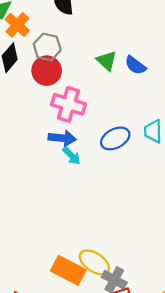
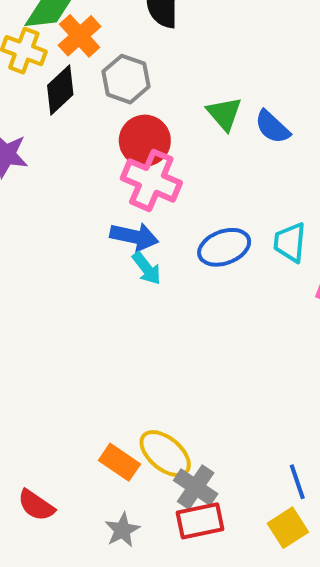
red circle: (47, 71) -> (145, 141), moved
orange rectangle: (68, 270) -> (119, 462), size x0.7

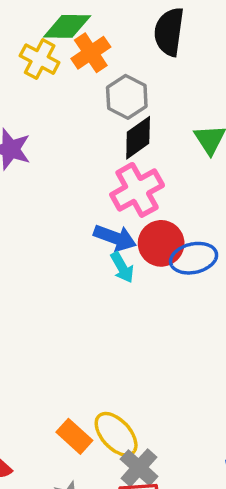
black diamond: (60, 90) -> (138, 138), moved
red circle: (145, 141) -> (161, 243), moved
pink cross: (151, 180) -> (137, 190), turned 30

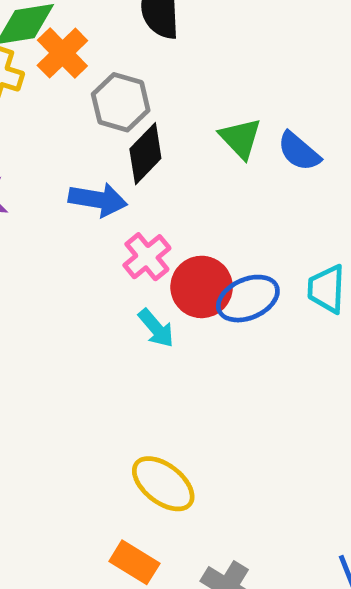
pink cross: (137, 190) -> (147, 257), moved, size x0.7
blue arrow: (115, 238) -> (98, 200), moved
yellow ellipse: (116, 434) -> (163, 484), moved

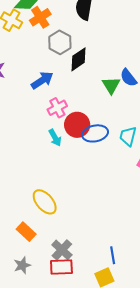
green triangle: (240, 138) -> (111, 85), moved
black diamond: (145, 154) -> (79, 59), moved
blue arrow: (98, 200) -> (42, 80), turned -55

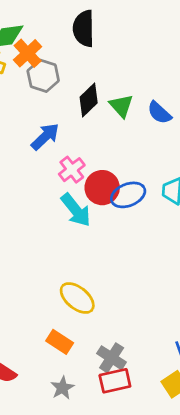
gray hexagon: (60, 42) -> (43, 76), moved
green triangle: (111, 85) -> (121, 106), moved
cyan arrow: (55, 138) -> (76, 210), size x1.5

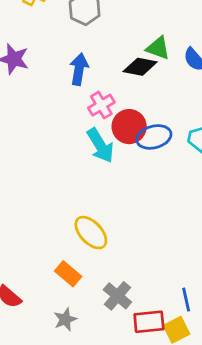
black diamond: (89, 100) -> (140, 67), moved, turned 48
green triangle: (121, 106) -> (158, 48), turned -35
blue arrow: (45, 137) -> (79, 69), turned -44
red rectangle: (115, 381) -> (149, 322), moved

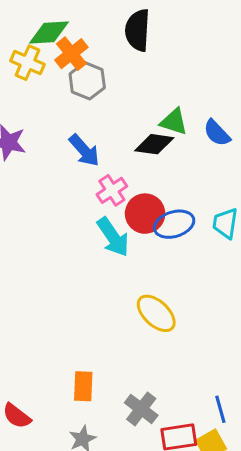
blue arrow: (79, 69) -> (84, 150), turned 132
yellow ellipse: (91, 233) -> (156, 313), moved
orange rectangle: (68, 274) -> (83, 386), turned 55

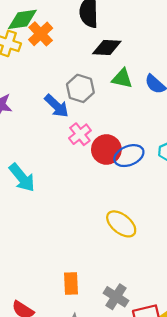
gray hexagon: (87, 81) -> (80, 88), moved
black diamond: (154, 144) -> (107, 47), moved
cyan arrow: (113, 237) -> (22, 178), moved

